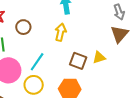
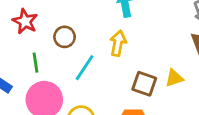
cyan line: (37, 62) -> (85, 68), moved

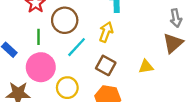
brown circle: (65, 37) -> (65, 20), size x1.5
brown square: (144, 84) -> (106, 65), moved

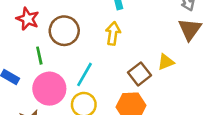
cyan line: (77, 47) -> (85, 74), moved
brown square: (106, 65) -> (139, 74), moved, turned 36

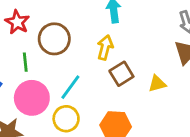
brown square: (139, 74) -> (121, 74), moved

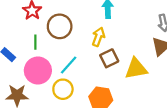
yellow triangle: (157, 84) -> (136, 69), size x1.6

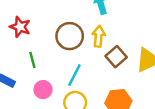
brown circle: (60, 26) -> (70, 36), moved
pink circle: (38, 70) -> (43, 90), size x0.6

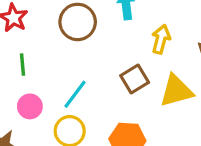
brown circle: (70, 36) -> (78, 22), moved
yellow arrow: (99, 36) -> (161, 39), moved

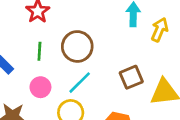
brown circle: (78, 22) -> (77, 46), moved
yellow arrow: (161, 39) -> (160, 30), moved

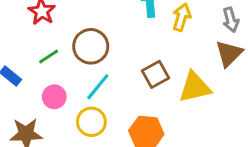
green line: (39, 51) -> (49, 56), turned 60

